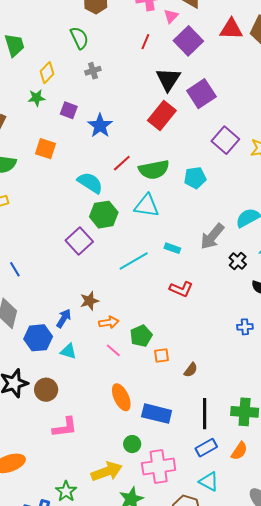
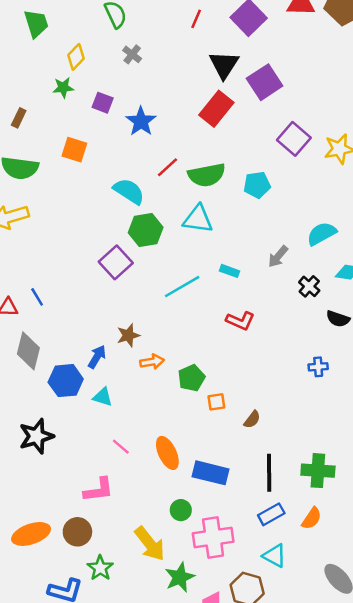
gray cross: (93, 71) -> (132, 54), turned -35
gray arrow: (212, 236) -> (278, 256), size x0.7
pink line: (113, 350) -> (121, 447), moved
brown circle: (46, 390) -> (77, 532), moved
yellow arrow: (107, 472) -> (150, 544), turned 72

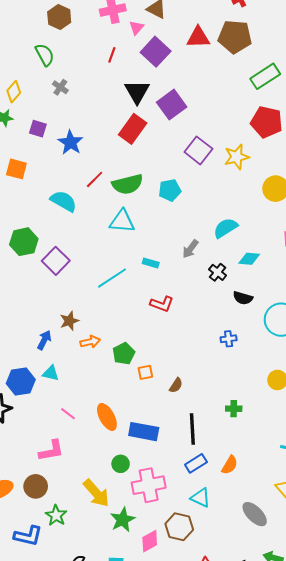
green hexagon: (146, 230) -> (24, 242), moved
blue hexagon: (66, 381) -> (21, 382), moved
green cross: (318, 471) -> (234, 409), moved, size x0.6

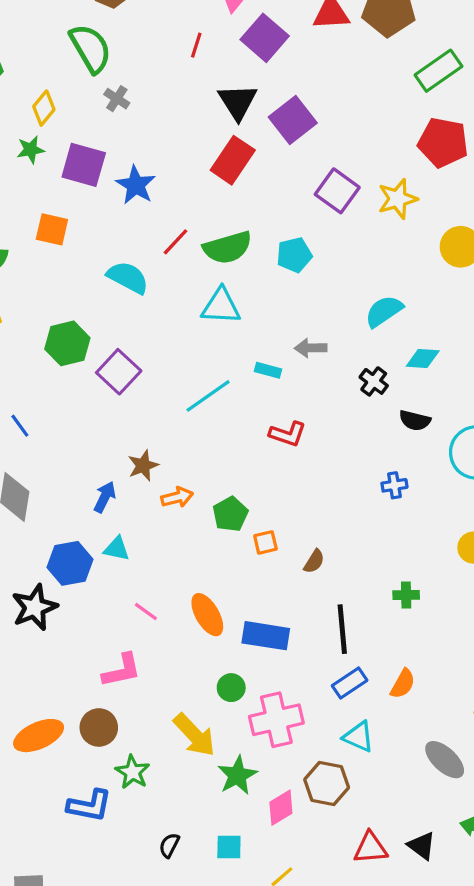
green semicircle: (45, 55) -> (91, 48), size x1.4
purple square: (38, 129) -> (84, 165), size x1.6
gray arrow: (190, 249) -> (311, 348), moved, turned 54

